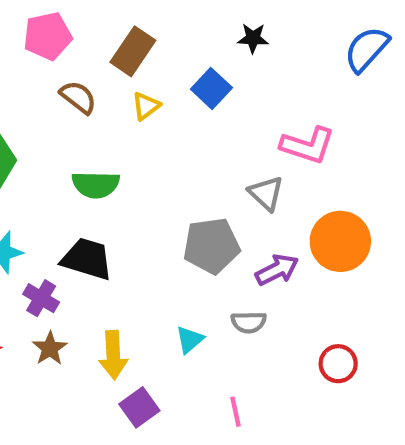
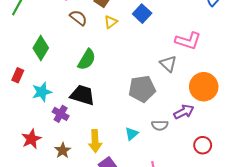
green semicircle: (96, 185) -> (87, 60), turned -60
purple arrow: (277, 270) -> (184, 112), moved
brown star: (50, 348) -> (63, 150), moved

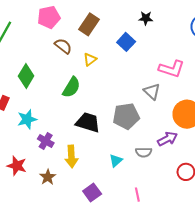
yellow triangle: (111, 22) -> (90, 59), moved
black trapezoid: (83, 95) -> (88, 122), moved
red star: (31, 139) -> (17, 166), turned -30
yellow arrow: (95, 141) -> (71, 156), moved

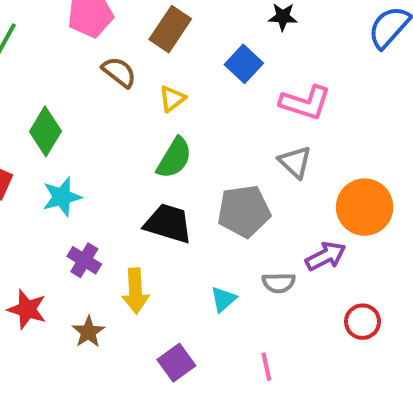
pink L-shape: (171, 69) -> (305, 103), moved
green semicircle: (71, 87) -> (174, 158), moved
cyan star: (27, 119) -> (62, 197), moved

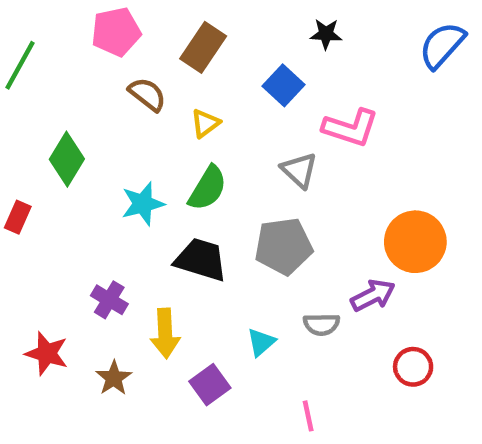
gray triangle: (295, 162) -> (299, 170), moved
cyan star: (62, 197) -> (143, 204), moved
purple square: (176, 363) -> (210, 385), moved

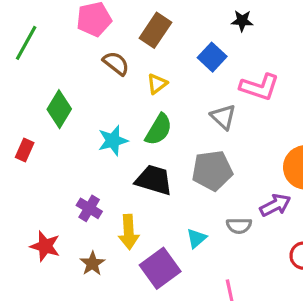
purple square: (210, 385) -> (160, 268), size x1.4

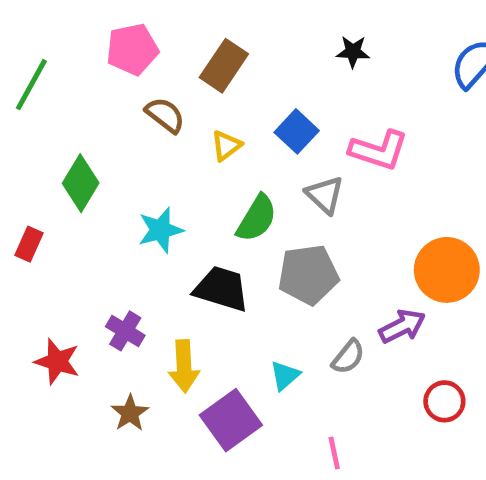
blue square: (212, 57) -> (297, 131), moved
green semicircle: (159, 130) -> (257, 218), moved
gray semicircle: (239, 226) -> (348, 357), turned -50
red star: (45, 246) -> (57, 361), moved

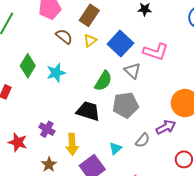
blue square: (297, 131) -> (120, 44), size x1.4
yellow triangle: (226, 146) -> (90, 41), moved
cyan star: (160, 230) -> (56, 73), moved

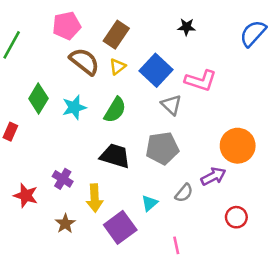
brown semicircle: (64, 37) -> (84, 61), size x1.4
green semicircle: (103, 81) -> (115, 110), moved

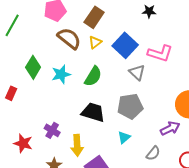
gray semicircle: (184, 193) -> (153, 153), moved
cyan triangle: (150, 203) -> (124, 137), moved

